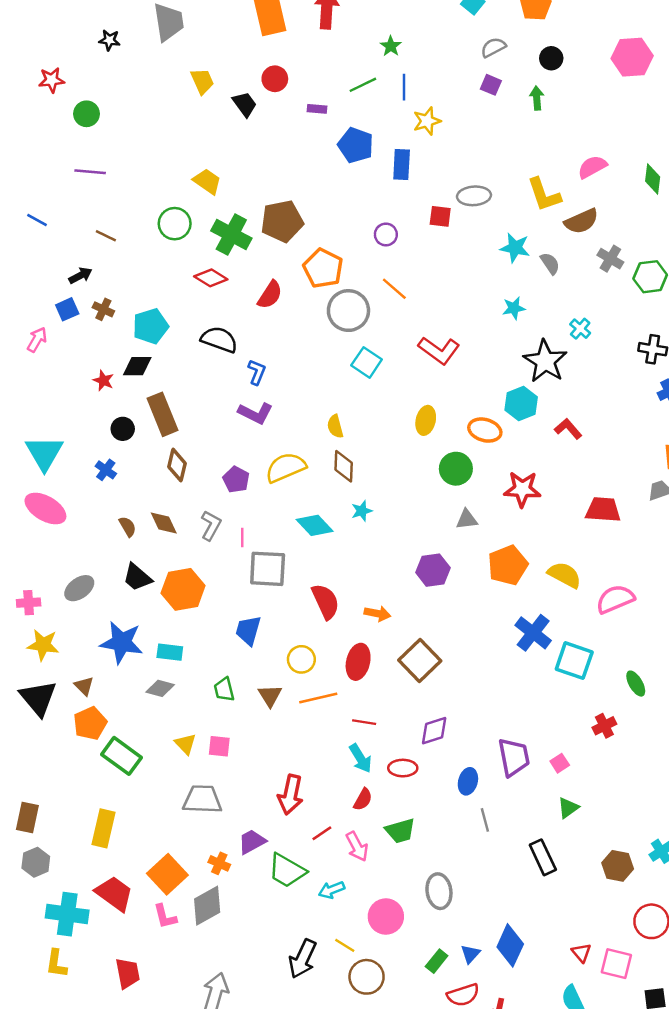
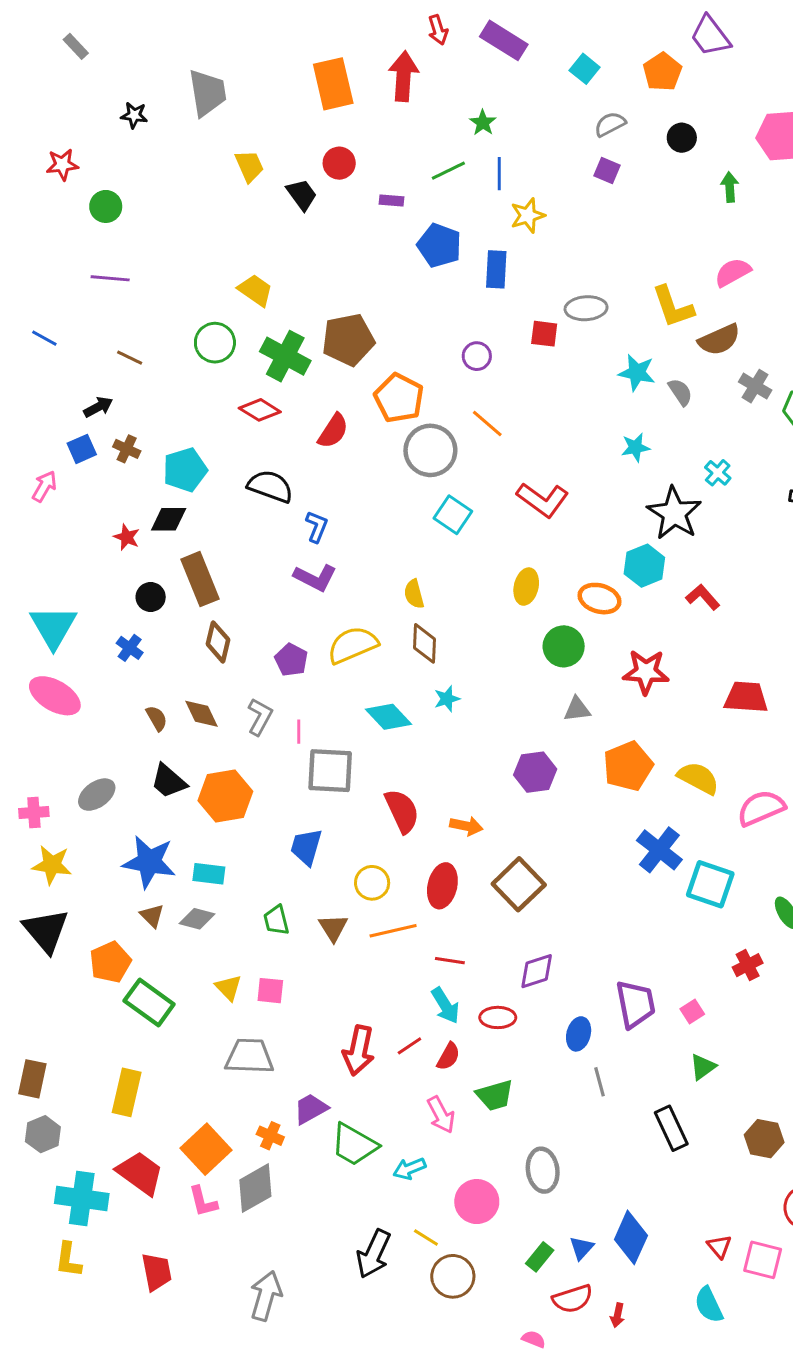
green arrow: (537, 98) -> (730, 187), moved
brown triangle: (84, 686) -> (152, 916), moved
red line: (322, 833) -> (409, 1046), moved

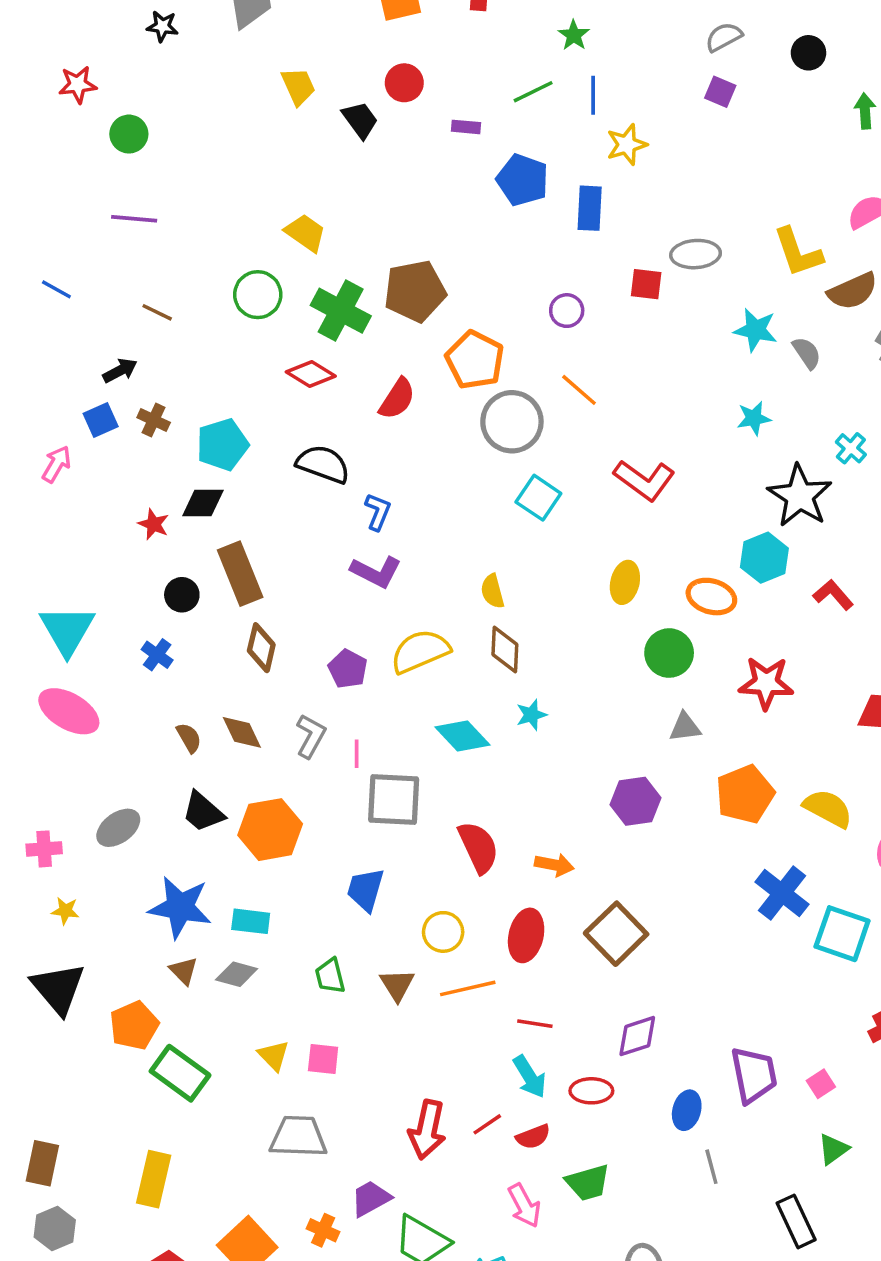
yellow star: (52, 865) -> (65, 911), size x0.6
red semicircle: (448, 1056) -> (533, 1137), turned 40

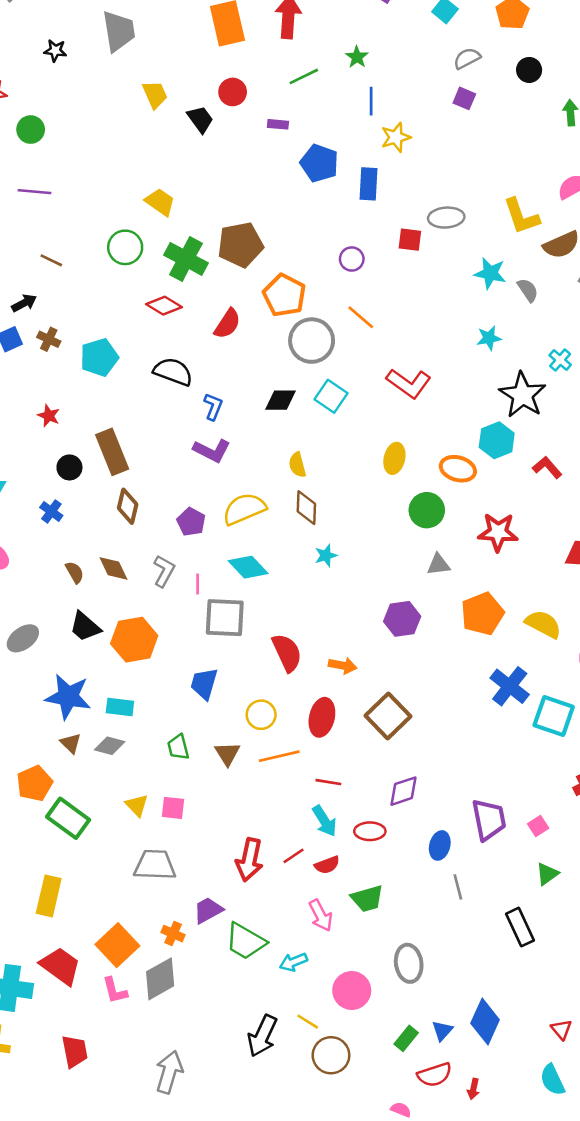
green line: (533, 92) -> (304, 76), moved
black diamond: (203, 503) -> (280, 400), moved
cyan diamond: (463, 736) -> (248, 567), moved

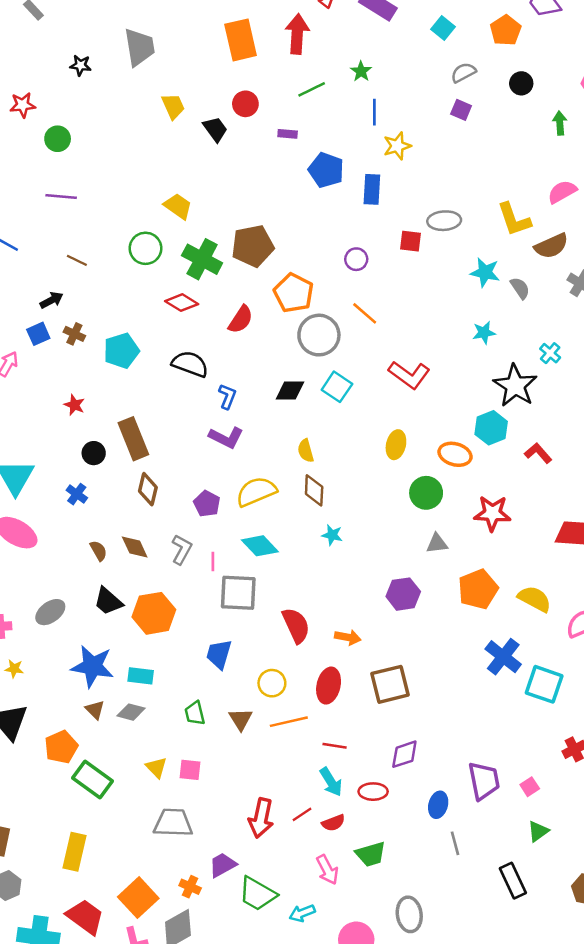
cyan star: (326, 555) -> (332, 535), turned 30
brown square: (388, 716) -> (390, 684), turned 30

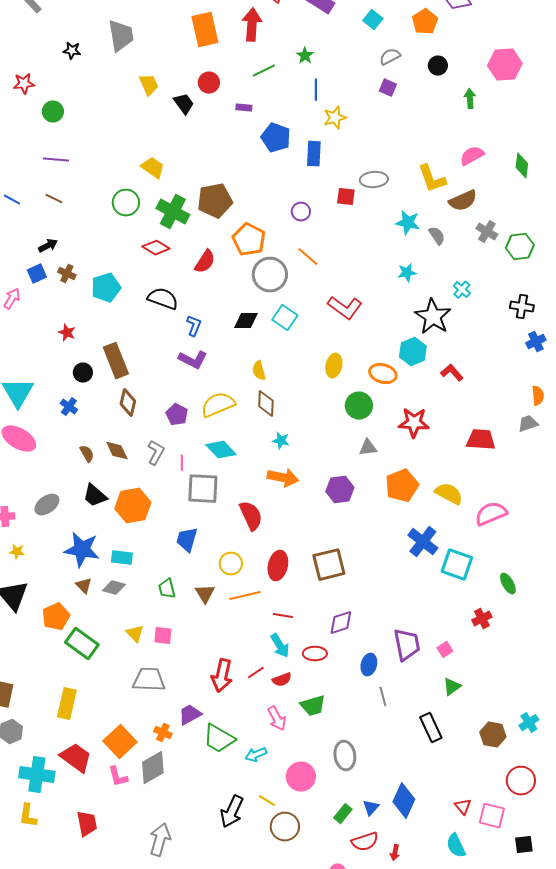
brown line: (77, 260) -> (54, 199), moved
orange arrow: (348, 637) -> (283, 478), moved, size x1.4

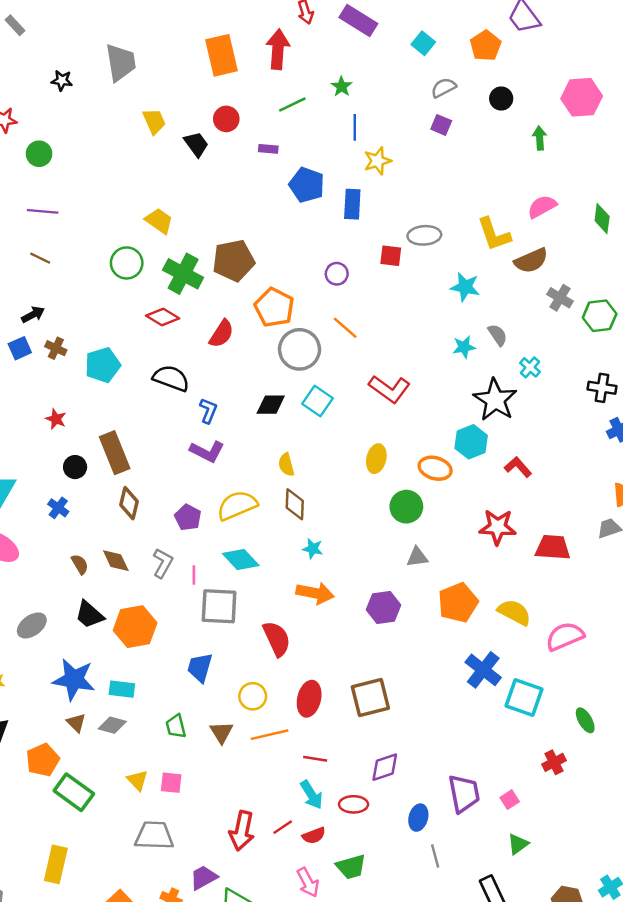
gray semicircle: (437, 236) -> (498, 335), moved
red star: (414, 423) -> (498, 527), moved

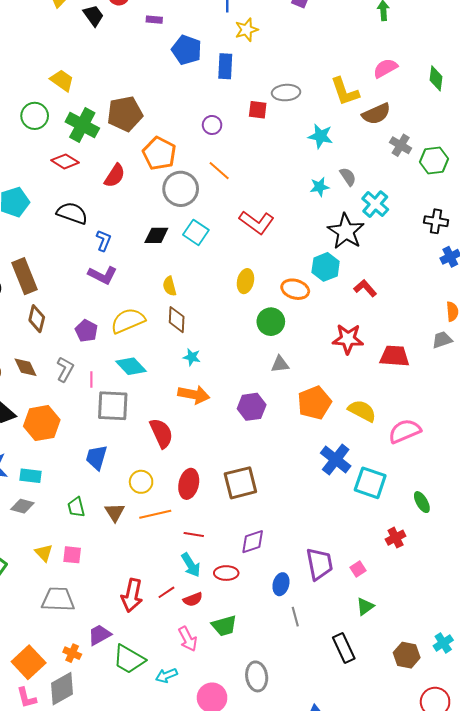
cyan cross: (530, 367) -> (375, 204), size x1.5

